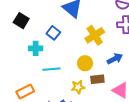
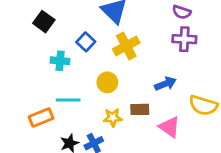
yellow cross: (95, 35) -> (126, 46), moved
yellow circle: (85, 63) -> (107, 82), moved
cyan line: (51, 69) -> (68, 100), moved

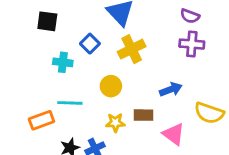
black square: (44, 22) -> (47, 21), turned -30

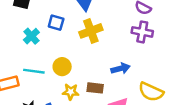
blue square: (90, 44) -> (56, 23), turned -35
cyan cross: (63, 62) -> (31, 36), turned 35
yellow circle: (111, 86) -> (62, 67), moved

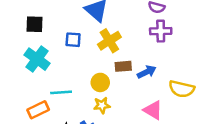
cyan cross: (31, 36) -> (37, 59), moved, size x1.5
yellow circle: (62, 67) -> (100, 82), moved
brown rectangle: (95, 88) -> (123, 66), moved

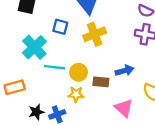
cyan cross: (37, 59) -> (34, 47), moved
brown rectangle: (123, 66) -> (101, 82), moved
cyan line: (61, 92) -> (54, 67), moved

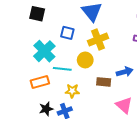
yellow circle: (79, 72) -> (85, 60), moved
orange rectangle: (15, 87) -> (40, 82), moved
yellow star: (76, 94) -> (72, 91), moved

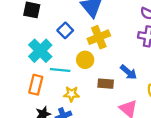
blue square: (67, 33) -> (65, 30), turned 32
blue arrow: (125, 72) -> (128, 72), turned 56
orange rectangle: (40, 82) -> (36, 85), turned -60

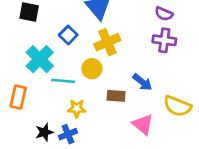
orange rectangle: (36, 85) -> (18, 97), moved

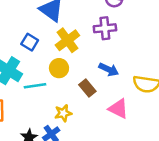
purple cross: (164, 40) -> (105, 28), moved
brown rectangle: (116, 96) -> (87, 88), turned 60
yellow star: (77, 108) -> (63, 113), moved

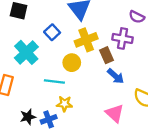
cyan line: (35, 86) -> (54, 82), moved
brown rectangle: (87, 88) -> (106, 55), moved

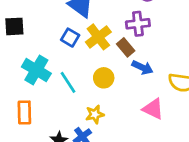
blue square: (52, 32) -> (70, 38), moved
yellow circle: (72, 63) -> (104, 78), moved
cyan line: (54, 82) -> (68, 82), moved, turned 66

